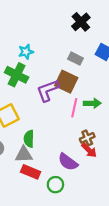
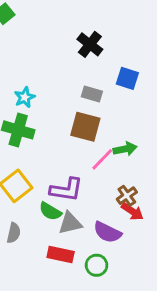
purple L-shape: (48, 90) -> (66, 190), moved, turned -140
pink line: (74, 108) -> (102, 159), turned 42
green semicircle: (29, 139) -> (50, 211), turned -49
gray triangle: (24, 155) -> (70, 223), moved

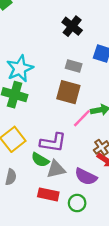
cyan star: (25, 97) -> (20, 68), size x1.6

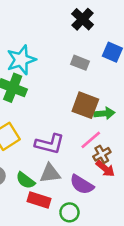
brown square: (68, 92) -> (85, 105), moved
pink line: (82, 118) -> (91, 140), moved
green semicircle: (40, 160) -> (25, 180), moved

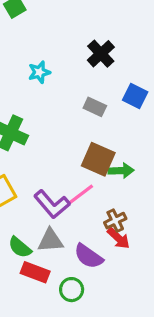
cyan star: (21, 60) -> (39, 72), moved, size x0.6
pink line: (91, 140) -> (81, 194), moved
purple L-shape: (50, 144) -> (52, 204), turned 32

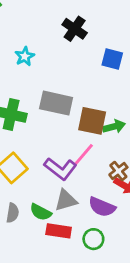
gray rectangle: (95, 107) -> (56, 103), moved, size x1.6

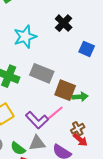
cyan star: (25, 56) -> (25, 37), size x1.6

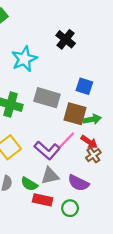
blue square: (87, 49) -> (84, 86), moved
red arrow: (80, 140) -> (89, 142), moved

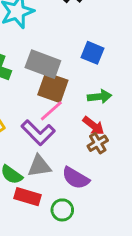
brown square: (75, 114) -> (53, 88), moved
pink line: (67, 140) -> (51, 111), moved

